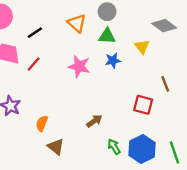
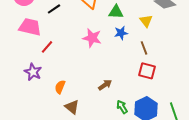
red line: (34, 64) -> (47, 47), moved
brown line: (165, 84) -> (144, 48), moved

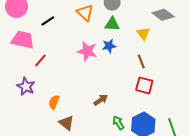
blue star: (121, 33) -> (109, 46), moved

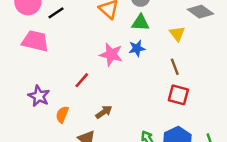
black line: (48, 21) -> (56, 13), moved
red line: (40, 60) -> (82, 80), moved
brown arrow: (101, 100) -> (104, 112), moved
orange semicircle: (54, 102) -> (62, 114), moved

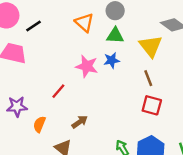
yellow triangle: (177, 34) -> (151, 46), size x1.5
purple star: (39, 96) -> (17, 107), turned -30

